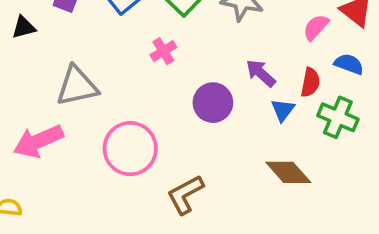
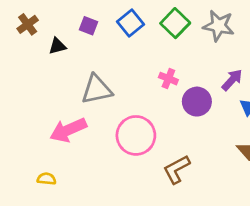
pink cross: (163, 51) -> (168, 79), moved, turned -36
purple arrow: (261, 73) -> (232, 80), turned 90

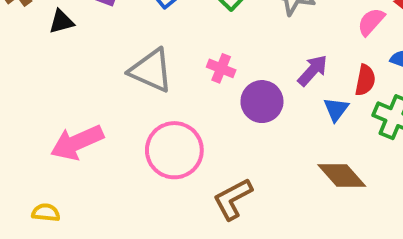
gray triangle: (97, 89) -> (151, 70), moved, turned 36

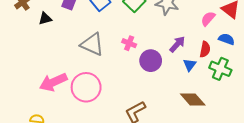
pink circle: (174, 150) -> (86, 87), moved

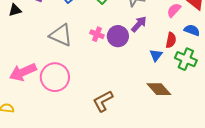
purple arrow: (177, 44) -> (139, 24), moved
purple circle: (151, 61) -> (118, 36), moved

